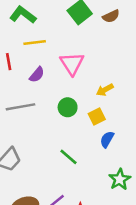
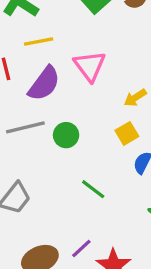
purple semicircle: (37, 75) -> (44, 84), size x1.6
green circle: (68, 107) -> (66, 135), moved

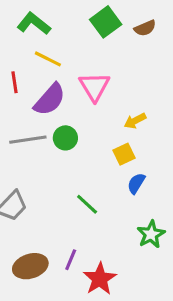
yellow line: (39, 41) -> (48, 59), turned 32
green circle: (66, 135) -> (65, 138), moved
purple line: (81, 249) -> (71, 260), turned -30

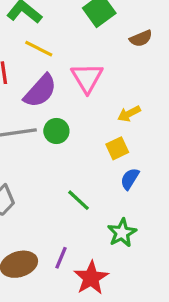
brown semicircle: (145, 28) -> (141, 38), moved
green star: (151, 234) -> (122, 233), moved

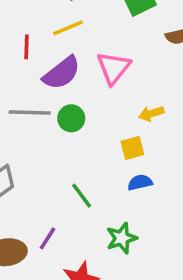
yellow line: (39, 49) -> (68, 28), turned -60
blue semicircle: (130, 179) -> (140, 182), turned 35
purple line: (61, 258) -> (48, 238), moved

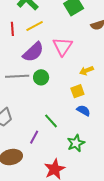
red line: (26, 47) -> (12, 29), moved
blue semicircle: (140, 182) -> (83, 111), turned 48
purple line: (48, 238) -> (34, 137), moved

